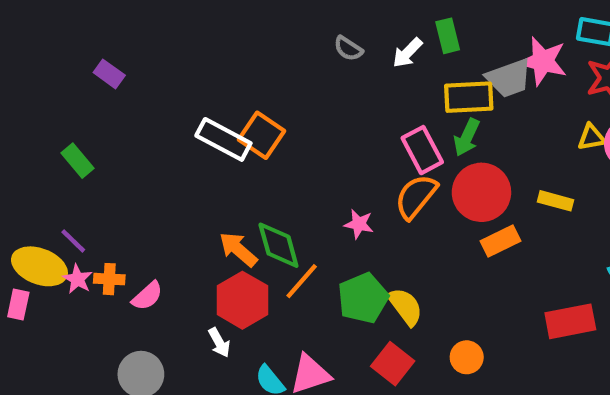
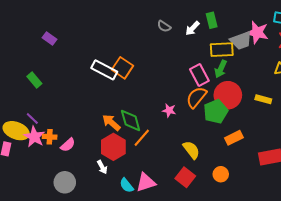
orange rectangle: (501, 241) -> (234, 138), moved
pink star: (78, 279) -> (34, 137), size x1.5
green pentagon: (363, 298) -> (216, 111), moved

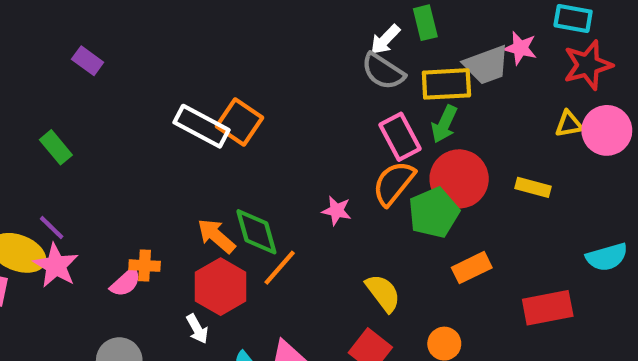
gray semicircle: (164, 26) -> (383, 71), moved, size x1.5
pink star: (257, 32) -> (520, 48), size x0.7
orange cross: (50, 137) -> (145, 266), moved

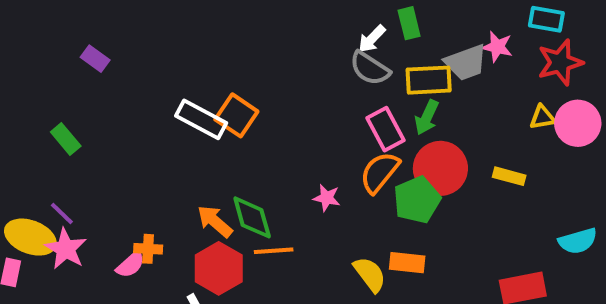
orange line: (280, 268) -> (274, 251), turned 45
orange rectangle: (472, 268) -> (407, 263), moved, turned 32

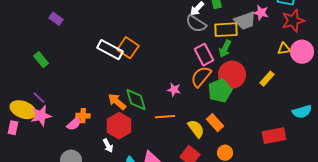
yellow rectangle: (509, 176) -> (267, 79), turned -63
pink star: (66, 249) -> (41, 116), turned 30
orange line: (274, 251) -> (165, 117), moved
orange rectangle: (407, 263) -> (215, 123), turned 42

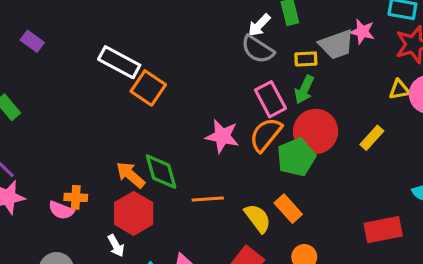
yellow rectangle: (226, 30) -> (306, 59), size x0.6
white rectangle: (110, 50) -> (119, 62), moved
pink star: (174, 90) -> (222, 136), moved, size x1.5
pink semicircle: (74, 124) -> (61, 210), turned 63

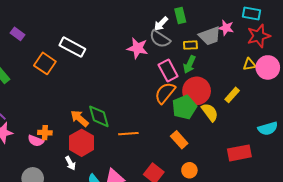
orange square: (148, 88) -> (45, 63), moved
pink star: (222, 136) -> (138, 48), moved
yellow semicircle: (258, 218) -> (210, 112), moved

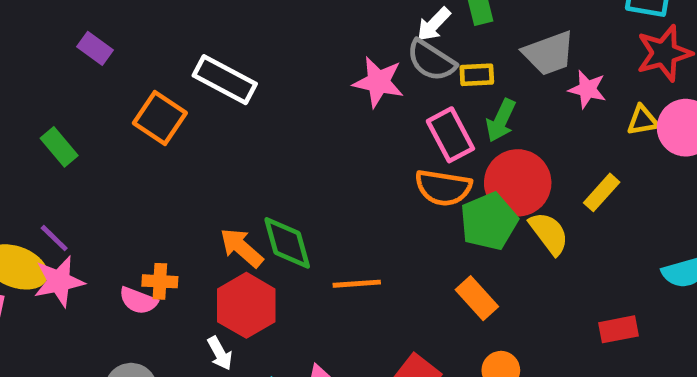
pink star: (226, 28) -> (587, 89), moved
yellow rectangle: (190, 45) -> (477, 75), moved
orange semicircle: (165, 93) -> (443, 188), turned -120
red rectangle: (239, 153) -> (619, 329), size x0.7

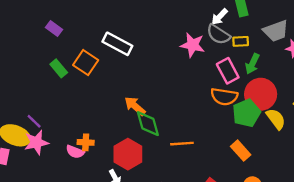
green rectangle: (59, 147) -> (59, 68), moved
orange arrow: (242, 248) -> (135, 106), moved

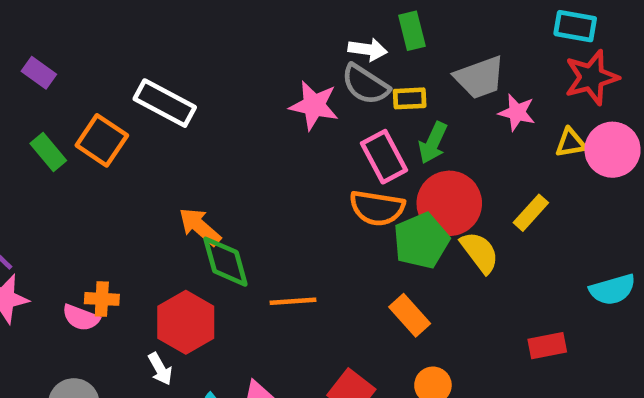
white arrow: (220, 17) -> (368, 49), turned -126

